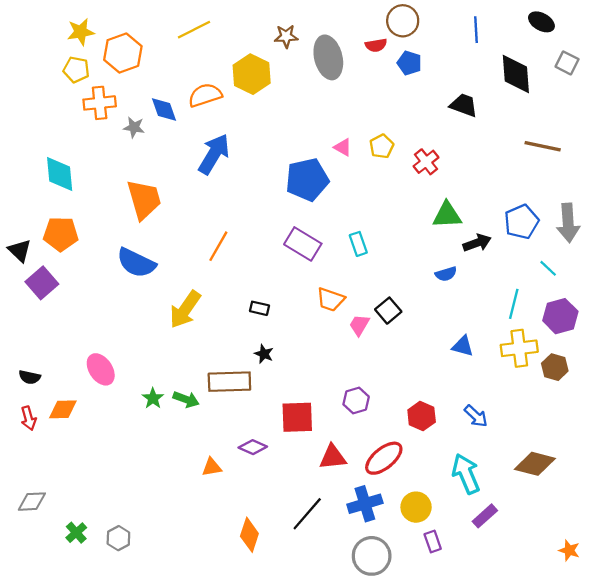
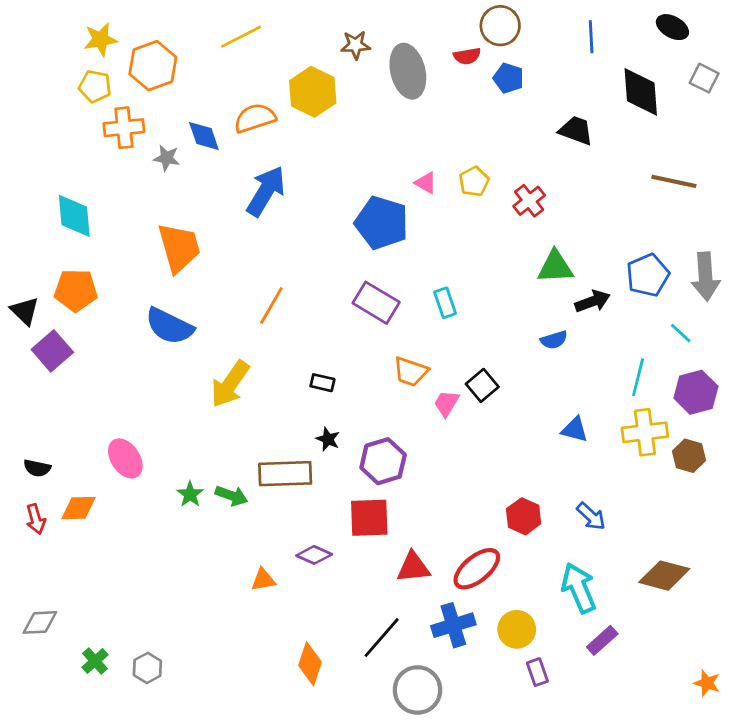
blue pentagon: (307, 180) -> (382, 223), turned 30
purple hexagon: (356, 400) -> (383, 461), moved, size x1.4
gray circle: (372, 556) -> (417, 690), moved

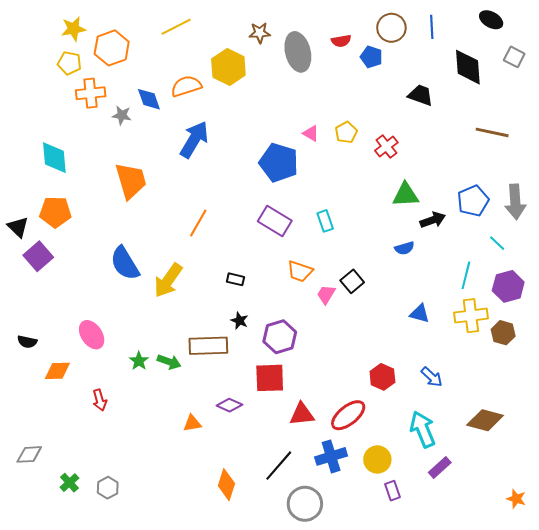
brown circle: (500, 26) -> (391, 28), moved
blue semicircle: (169, 326) -> (125, 263), moved, turned 33
red arrow: (36, 519) -> (100, 400), moved

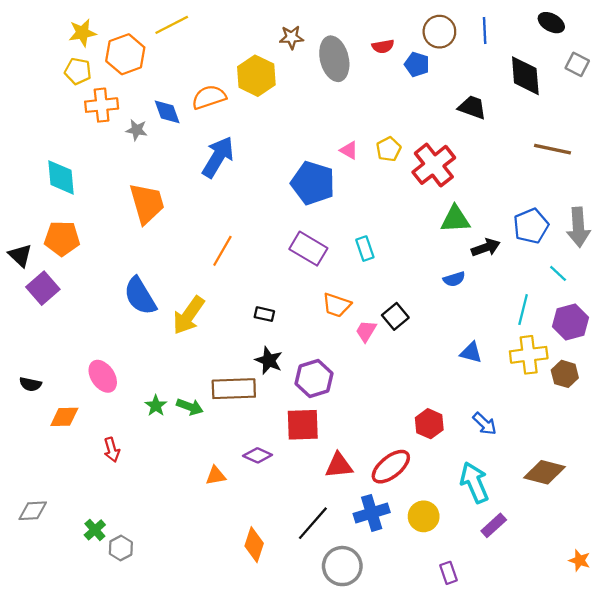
yellow line: (176, 27) -> (172, 25), moved
red cross: (386, 147) -> (434, 165), size x1.6
black star: (240, 321) -> (269, 360), size x1.4
green cross: (69, 483) -> (95, 530), moved
purple rectangle: (392, 491) -> (448, 573), moved

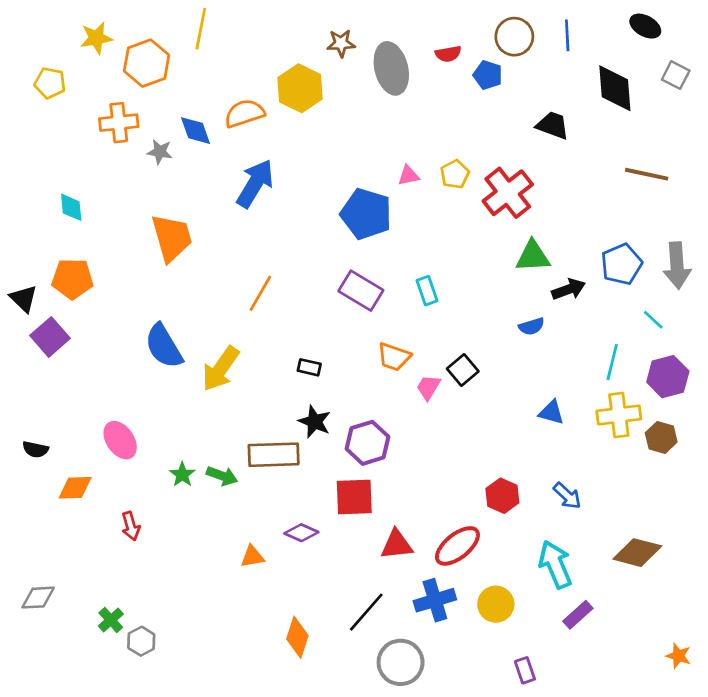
yellow line: (172, 25) -> (201, 29), turned -52
yellow pentagon: (78, 71) -> (50, 83), moved
pink triangle: (349, 150) -> (408, 176), turned -42
cyan diamond: (61, 177) -> (71, 207), size x0.7

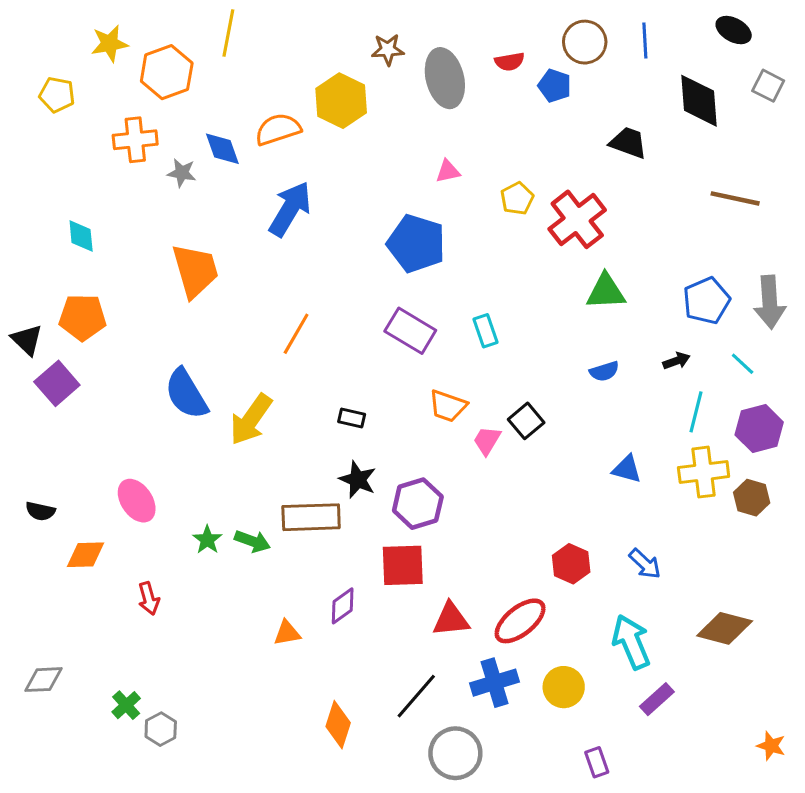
pink triangle: (408, 176) -> (448, 171), moved
black arrow: (569, 289) -> (676, 361), moved, size x0.7
purple diamond: (301, 533) -> (343, 606), turned -60

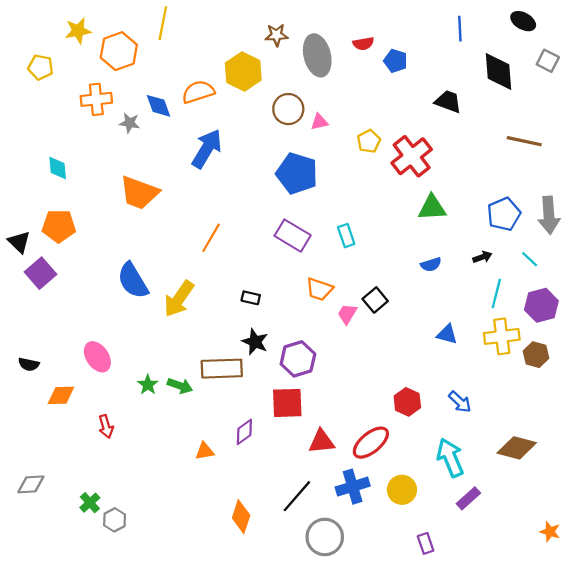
brown circle: (585, 42) -> (288, 109), moved
orange trapezoid: (195, 271) -> (139, 193), turned 126

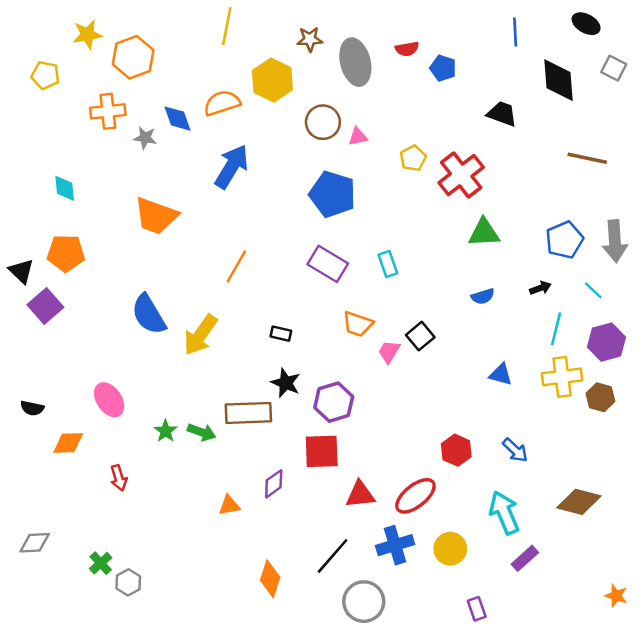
yellow line: (163, 23) -> (227, 26), moved

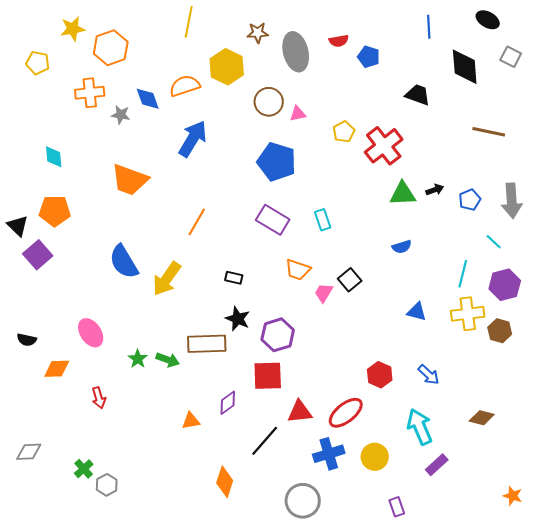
blue pentagon: (564, 240) -> (470, 200), size x0.7
black arrow: (540, 288) -> (435, 190), moved
brown diamond: (579, 502) -> (482, 418), size x0.7
black line: (333, 556) -> (265, 441), moved

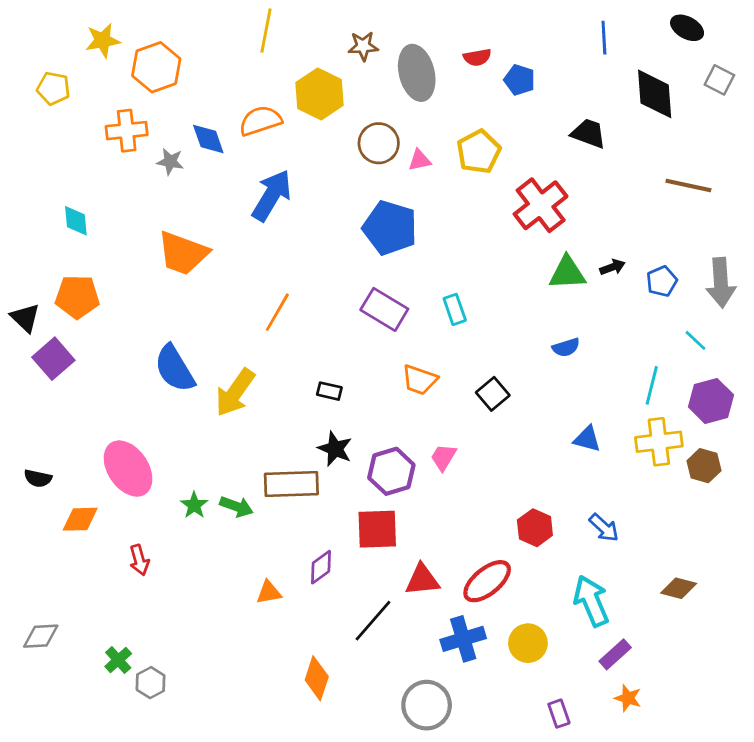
yellow pentagon: (344, 132) -> (479, 152), moved, size x1.4
pink trapezoid: (324, 293) -> (443, 457), moved
pink ellipse: (91, 333) -> (128, 469), size x1.4
orange star: (513, 496) -> (628, 698), moved

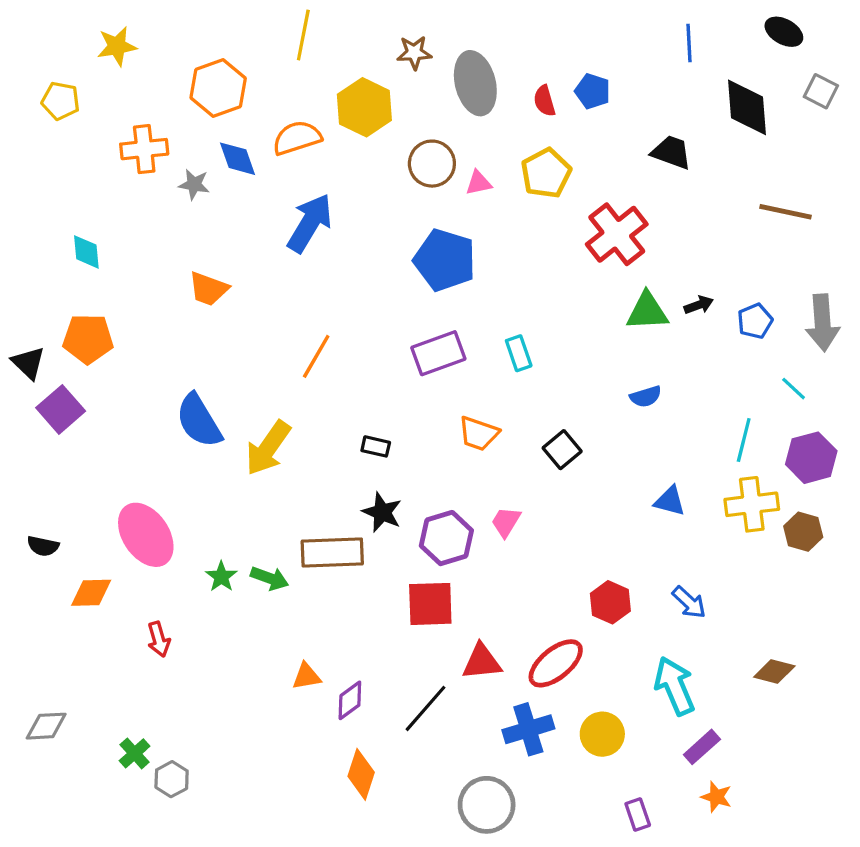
red semicircle: (477, 57) -> (544, 101), moved, turned 84
orange hexagon: (156, 67) -> (218, 88), moved
orange trapezoid: (183, 253) -> (208, 289), size x0.7
purple rectangle: (384, 309) -> (438, 353), turned -51
purple diamond: (321, 567) -> (350, 700), moved

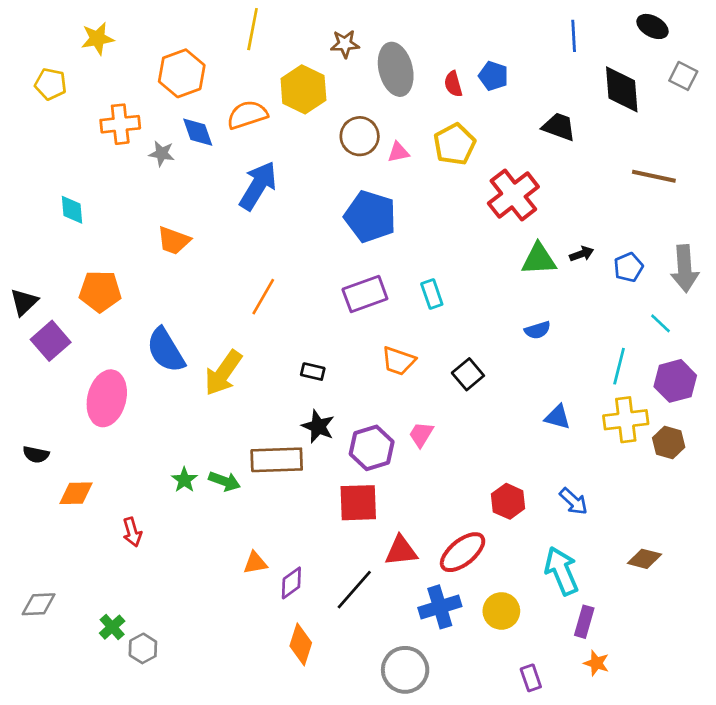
orange pentagon: (88, 339) -> (100, 291), moved
black triangle: (28, 363) -> (24, 302), turned 32
pink ellipse: (146, 535) -> (107, 398), moved, turned 48
purple rectangle: (702, 747) -> (584, 622), turned -32

